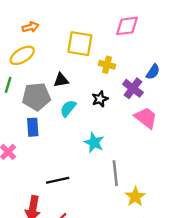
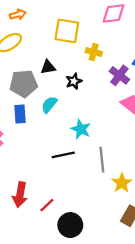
black star: (100, 99) -> (74, 81), moved
cyan semicircle: (68, 108) -> (49, 105), moved
black line: (58, 180) -> (63, 155), moved

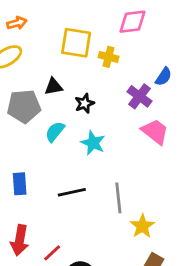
yellow cross: (94, 52) -> (108, 57), moved
blue rectangle: (20, 114) -> (20, 184), moved
cyan star: (81, 129) -> (93, 143), moved

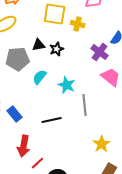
black star: (85, 103) -> (57, 49), moved
blue rectangle: (20, 184) -> (15, 114), turned -35
gray line: (118, 198) -> (85, 105), moved
red arrow: (20, 240) -> (24, 146), moved

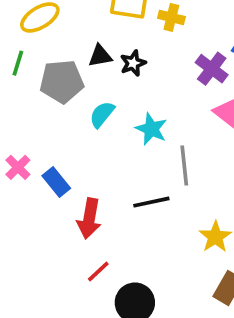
black line: (52, 120) -> (151, 202), moved
red arrow: (24, 146) -> (89, 219), moved

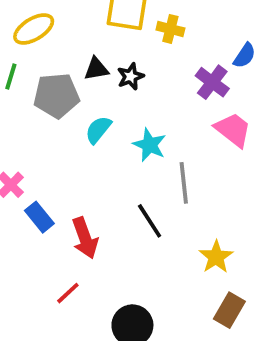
blue rectangle: (56, 182) -> (39, 217), moved
black line: (151, 202) -> (150, 221), turned 69
red arrow: (89, 219) -> (85, 238), turned -30
red line: (98, 272) -> (68, 293), moved

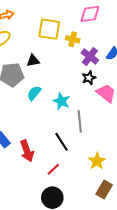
black star: (131, 76) -> (89, 78), moved
purple cross: (212, 82) -> (90, 57), moved
red line: (68, 293) -> (53, 169), moved

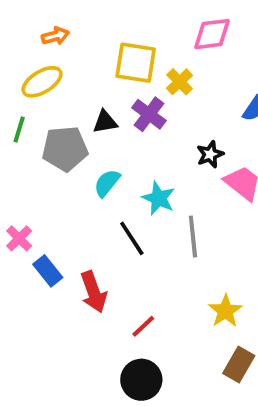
yellow cross: (73, 39) -> (180, 82), turned 32
purple cross: (90, 57) -> (149, 114), moved
black line: (61, 142) -> (132, 238), moved

